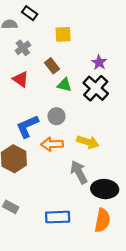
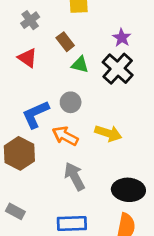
orange arrow: (52, 144) -> (65, 136), turned 30
gray arrow: (79, 172) -> (75, 176), moved

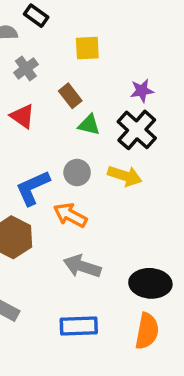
purple star: (122, 38) -> (142, 91), turned 30
yellow arrow: (108, 133) -> (125, 176), moved
gray arrow: (75, 176) -> (82, 266), turned -44

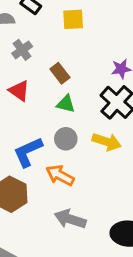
yellow square: (87, 48) -> (73, 19), moved
green triangle: (89, 125) -> (66, 104), moved

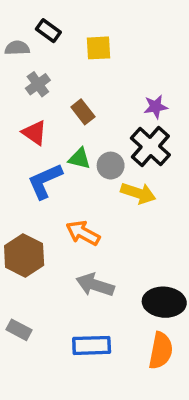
green triangle: (66, 104) -> (79, 159), moved
gray circle: (66, 139) -> (111, 166), moved
blue L-shape: (28, 152) -> (45, 181), moved

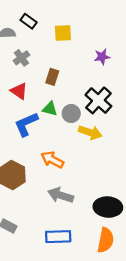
purple star: (156, 107) -> (102, 57), moved
brown rectangle: (83, 112) -> (52, 77), turned 56

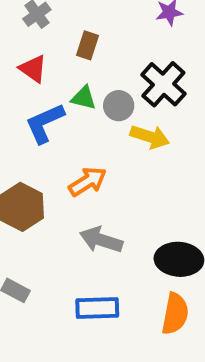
orange arrow: (52, 160) -> (88, 182), turned 120

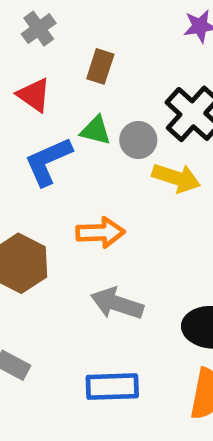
orange arrow: (88, 182) -> (100, 232), turned 30

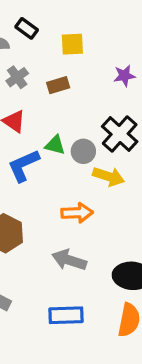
brown rectangle: (100, 66) -> (58, 85), moved, turned 55
orange arrow: (100, 232) -> (77, 213), moved

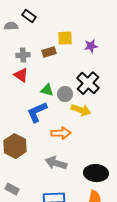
yellow square: (72, 44) -> (65, 38), moved
gray cross: (17, 77) -> (23, 55), moved, turned 32
blue L-shape: (23, 165) -> (37, 112), moved

